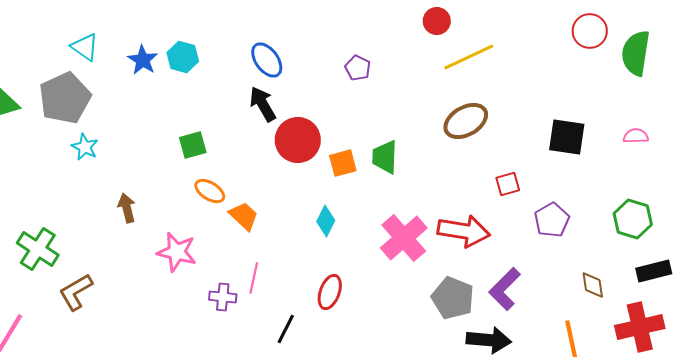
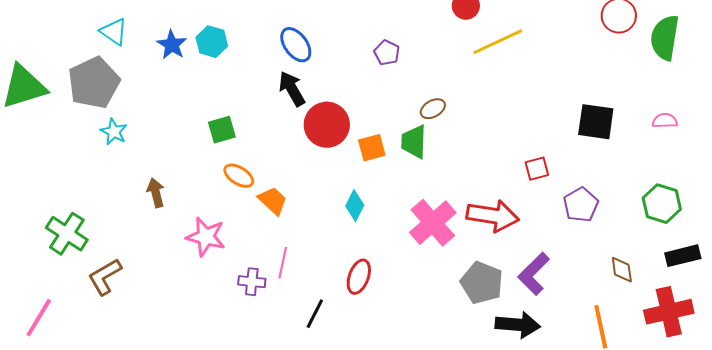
brown ellipse: (466, 121) -> (433, 109), moved, size x0.6

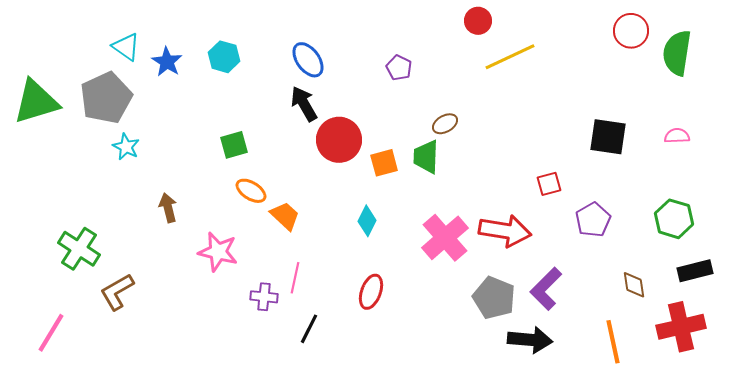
blue star: (172, 45) -> (167, 62), moved
black line: (315, 314) -> (309, 329), moved

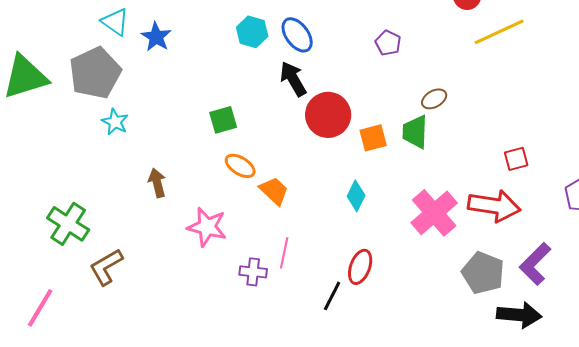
cyan hexagon: (224, 57) -> (252, 32), moved
red square: (549, 184) -> (516, 159), moved
black line: (309, 329) -> (332, 296), moved

